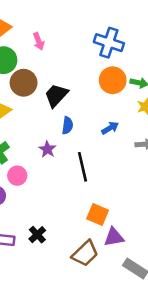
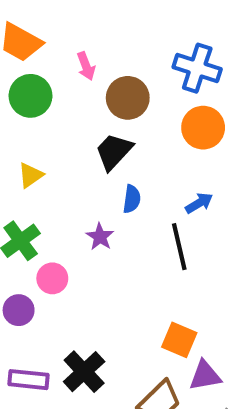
brown circle: (24, 83) -> (128, 98), moved
black line: (83, 167) -> (179, 247), moved
black cross: (37, 235) -> (84, 372), size x1.5

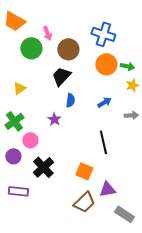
green circle: (31, 96) -> (31, 48), moved
black line: (179, 247) -> (103, 142), moved
orange square: (179, 340) -> (84, 171), moved
black cross: (84, 372) -> (43, 167), moved

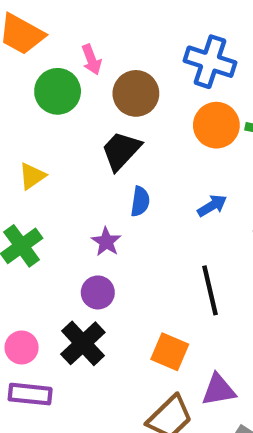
pink circle: (30, 140) -> (22, 348), moved
purple circle: (13, 156) -> (98, 292), moved

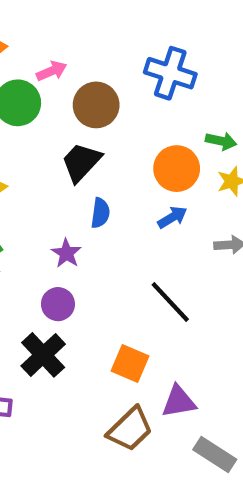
pink arrow: (91, 60) -> (52, 71), turned -92
orange circle: (216, 125) -> (177, 169), moved
black line: (210, 290) -> (170, 302), turned -30

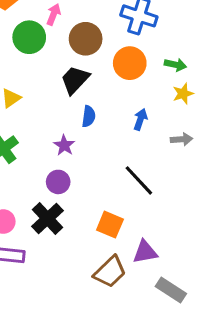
pink arrow: (52, 71) -> (54, 14), turned -45
orange circle: (177, 169) -> (130, 63), moved
blue arrow: (172, 217) -> (140, 119), turned -40

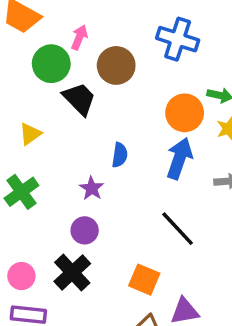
orange circle: (130, 63) -> (185, 113), moved
black trapezoid: (75, 80) -> (79, 99), moved, turned 92
blue arrow: (140, 119) -> (179, 158), size x1.6

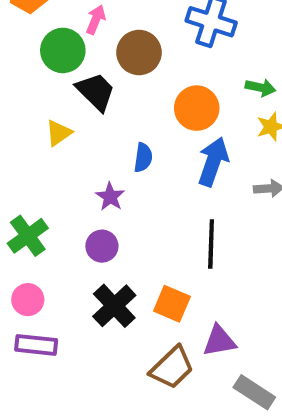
orange circle: (185, 113) -> (197, 108), moved
yellow triangle: (30, 134) -> (59, 133), moved
green cross: (21, 192) -> (28, 236), moved
black line: (178, 229) -> (211, 244), turned 45
black cross: (72, 273) -> (114, 306), moved

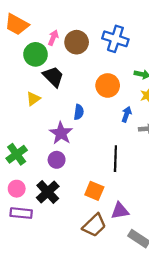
brown circle: (139, 53) -> (77, 42), moved
blue arrow: (213, 162) -> (127, 114), moved, size x0.6
purple star: (110, 197) -> (61, 133), size x1.5
black cross: (114, 306) -> (48, 192), moved

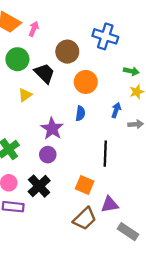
pink arrow: (53, 38) -> (34, 29), moved
brown circle: (77, 42) -> (67, 52), moved
green circle: (36, 54) -> (17, 59), moved
orange circle: (108, 85) -> (86, 82), moved
blue semicircle: (79, 112) -> (80, 113), moved

